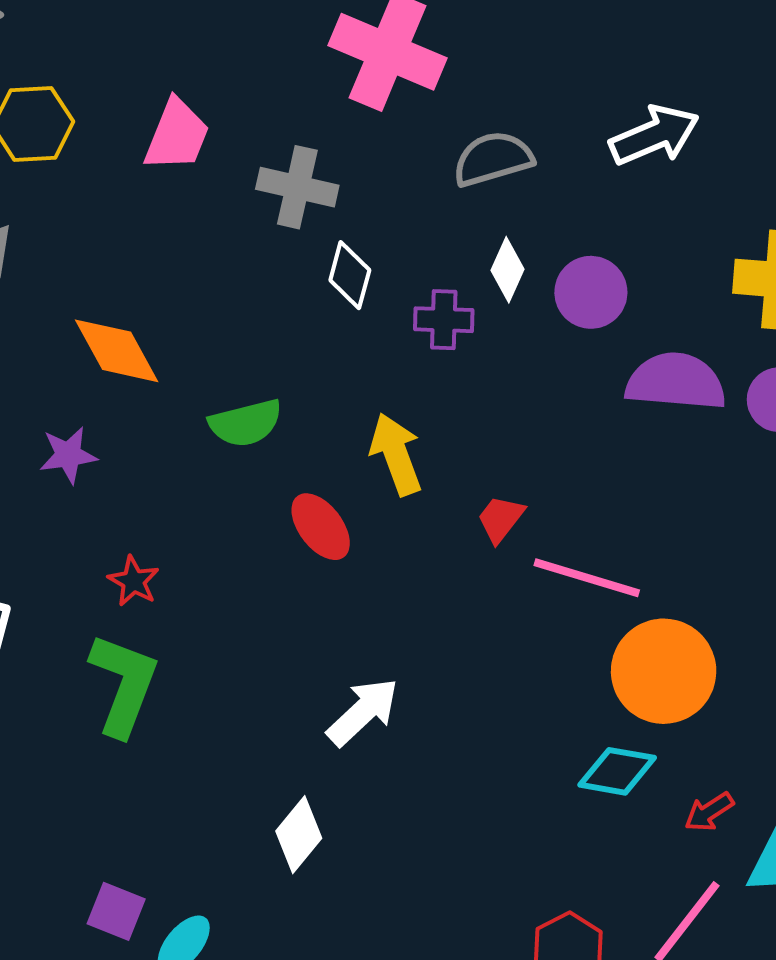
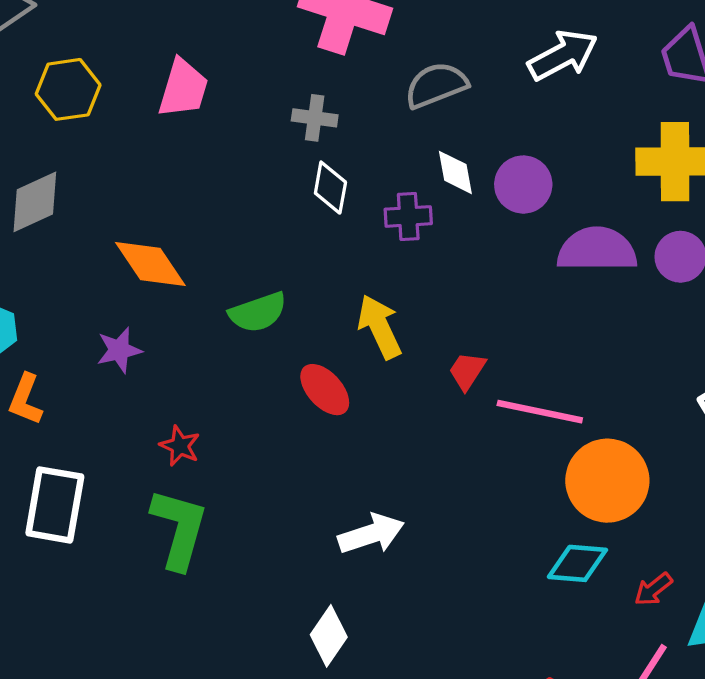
gray cross: (297, 187) -> (315, 118), moved, size x0.7
white diamond: (507, 270) -> (455, 172), turned -30
white arrow: (363, 712) -> (371, 534), turned 30

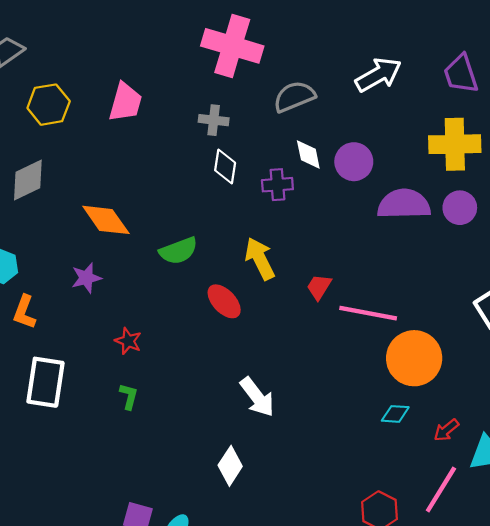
green L-shape: (179, 529) -> (129, 396), size x0.5
white arrow: (371, 534) -> (257, 397), turned 72
cyan diamond: (577, 563) -> (395, 414), size x0.7

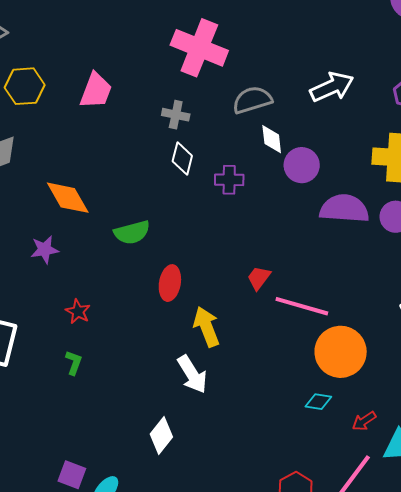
white diamond: (308, 155) -> (272, 139), moved
yellow arrow: (260, 259) -> (207, 327), moved
red ellipse: (224, 301) -> (170, 283), turned 48

